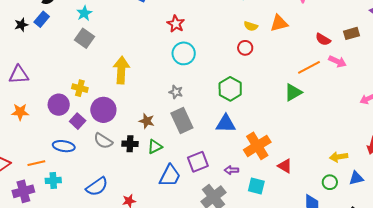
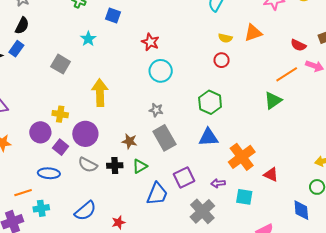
cyan star: (84, 13) -> (88, 39), moved

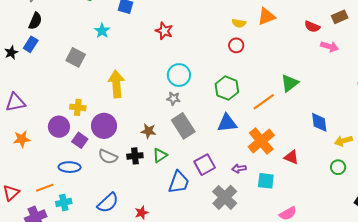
cyan circle: (161, 71) -> (179, 75), moved
orange line: (287, 74) -> (264, 102), moved
blue diamond: (301, 210) -> (319, 122), moved

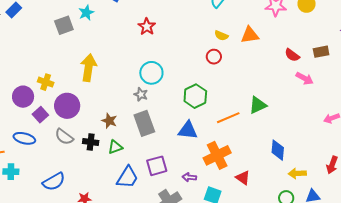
gray square: (76, 57) -> (64, 25), moved, turned 30

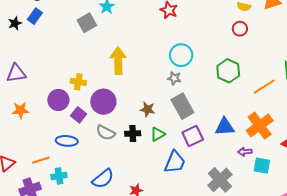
blue triangle: (188, 130) -> (225, 127), moved
purple square: (157, 166) -> (193, 136), moved
purple arrow: (189, 177) -> (245, 152), moved

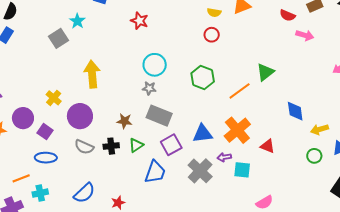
yellow cross: (78, 82) -> (54, 98), turned 35
purple circle: (58, 100) -> (23, 118), moved
gray rectangle: (182, 106) -> (159, 116), turned -35
purple square: (79, 115) -> (45, 132), moved
gray cross: (220, 180) -> (200, 171), moved

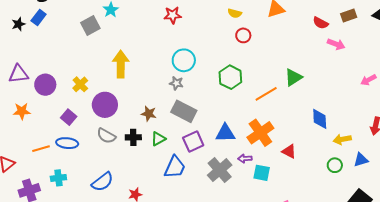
yellow semicircle: (214, 13) -> (235, 13), moved
red star: (139, 21) -> (173, 15), turned -30
purple circle: (23, 118) -> (45, 85), moved
orange line: (21, 178) -> (41, 149), moved

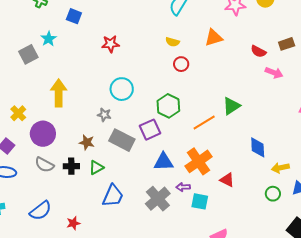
gray star: (176, 83) -> (104, 115), moved
purple square: (193, 141) -> (150, 130), moved

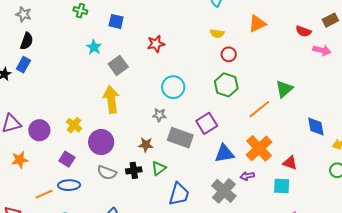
gray square: (28, 54) -> (118, 65), moved
green hexagon: (168, 106) -> (226, 85), moved
cyan square: (200, 201) -> (282, 186), moved

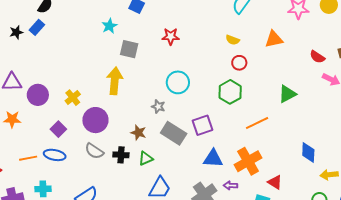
gray square: (118, 65) -> (129, 49), turned 36
green triangle: (284, 89) -> (287, 94), moved

